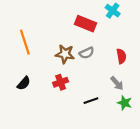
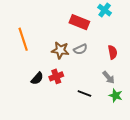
black semicircle: (24, 83) -> (37, 78), moved
black line: (91, 101) -> (84, 93), turned 40

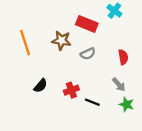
brown star: (60, 50) -> (61, 40), moved
red cross: (56, 76) -> (71, 90), moved

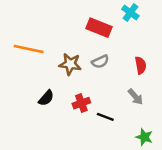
brown star: (61, 40) -> (70, 64), moved
orange line: (25, 43) -> (29, 49), turned -60
green star: (127, 104) -> (144, 137), moved

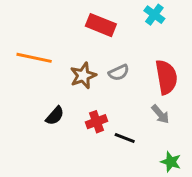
red rectangle: (99, 28) -> (101, 25), moved
brown star: (70, 64) -> (83, 76), turned -30
red semicircle: (141, 65) -> (166, 77), size x1.6

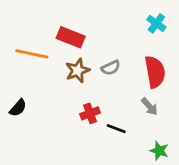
cyan cross: (154, 15) -> (156, 23), moved
red rectangle: (101, 25) -> (71, 37), moved
black semicircle: (55, 116) -> (18, 108), moved

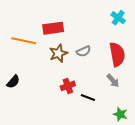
red rectangle: (71, 37) -> (53, 28), turned -30

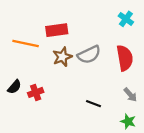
gray semicircle: (84, 51) -> (89, 55), size x1.5
gray arrow: (113, 81) -> (130, 95), moved
red cross: (68, 86) -> (36, 92), moved

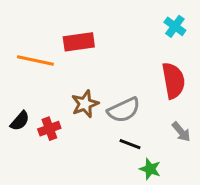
gray semicircle: (89, 55) -> (124, 110), moved
brown star: (62, 57) -> (85, 104), moved
green star: (128, 121) -> (150, 169), moved

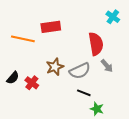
red semicircle: (173, 81) -> (96, 44), moved
red cross: (49, 129) -> (32, 83), turned -32
gray arrow: (181, 132) -> (107, 66), moved

